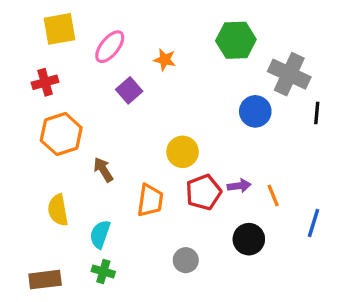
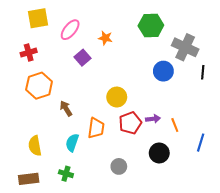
yellow semicircle: (58, 210) -> (35, 146), moved
cyan semicircle: (100, 234) -> (72, 143), moved

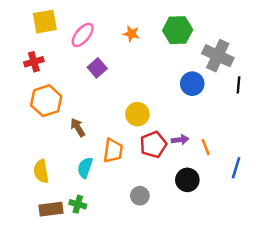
orange star: (105, 38) -> (131, 34), moved
brown rectangle: (29, 179) -> (51, 209), moved

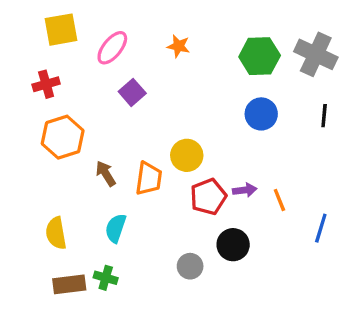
green hexagon: (178, 30) -> (260, 56), moved
gray cross: (218, 56) -> (316, 54), moved
orange trapezoid: (113, 151) -> (149, 178), moved
black circle: (187, 180) -> (233, 245), moved

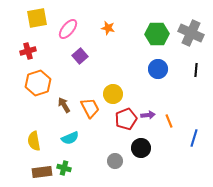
orange trapezoid: (149, 178) -> (90, 108), turned -35
cyan semicircle: (116, 228) -> (70, 138), turned -132

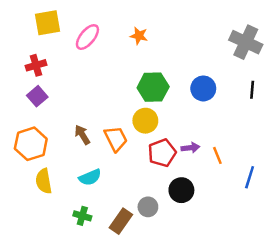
green hexagon: (157, 34) -> (153, 87), moved
purple square: (80, 56) -> (37, 96), moved
orange hexagon: (38, 83) -> (31, 144), moved
brown rectangle: (42, 172) -> (121, 221), moved, turned -48

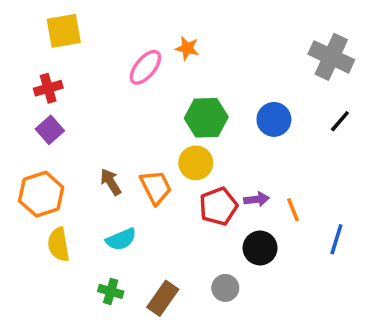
pink ellipse: (87, 37) -> (145, 67), moved
black line: (252, 90) -> (340, 121), turned 36
black circle: (181, 190) -> (260, 248), moved
gray circle: (148, 207) -> (225, 288), moved

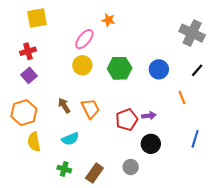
orange star: (187, 48) -> (109, 20), moved
yellow circle: (196, 163) -> (82, 65), moved
orange line: (293, 210) -> (182, 98), moved

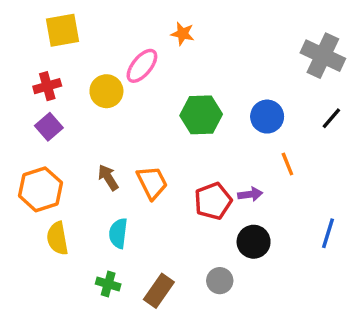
yellow circle: (82, 65) -> (106, 91), moved
orange line: (182, 98) -> (287, 164), moved
cyan semicircle: (70, 139) -> (118, 233), turned 120

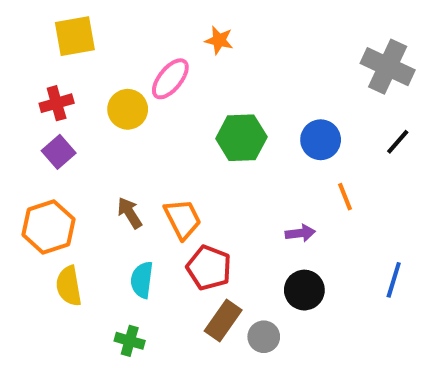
red pentagon: (213, 201) -> (209, 268), moved, turned -30
brown rectangle: (159, 291) -> (223, 320), moved

